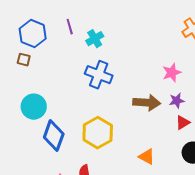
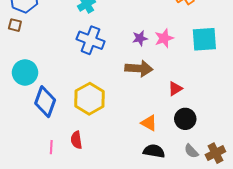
purple star: (177, 101) -> (140, 38), moved
orange triangle: (147, 157) -> (149, 123), moved

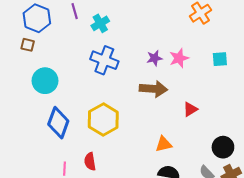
cyan square: (204, 39) -> (220, 59), size x0.6
cyan circle: (25, 72) -> (45, 81), moved
black circle: (185, 119) -> (223, 147), moved
orange triangle: (149, 123) -> (164, 144), turned -42

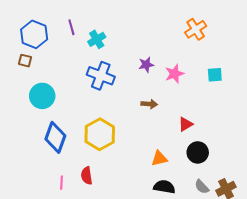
purple star: (154, 58) -> (146, 65), moved
brown arrow: (153, 89) -> (149, 104), size x0.6
black circle: (223, 147) -> (198, 152), moved

